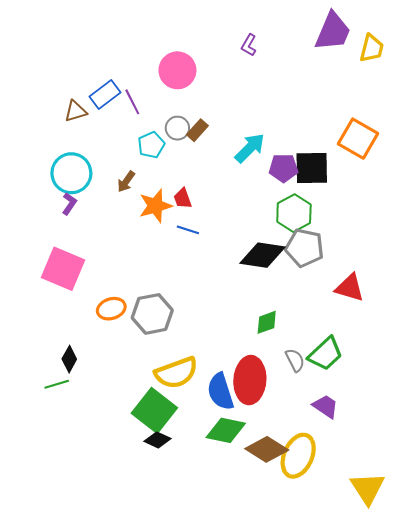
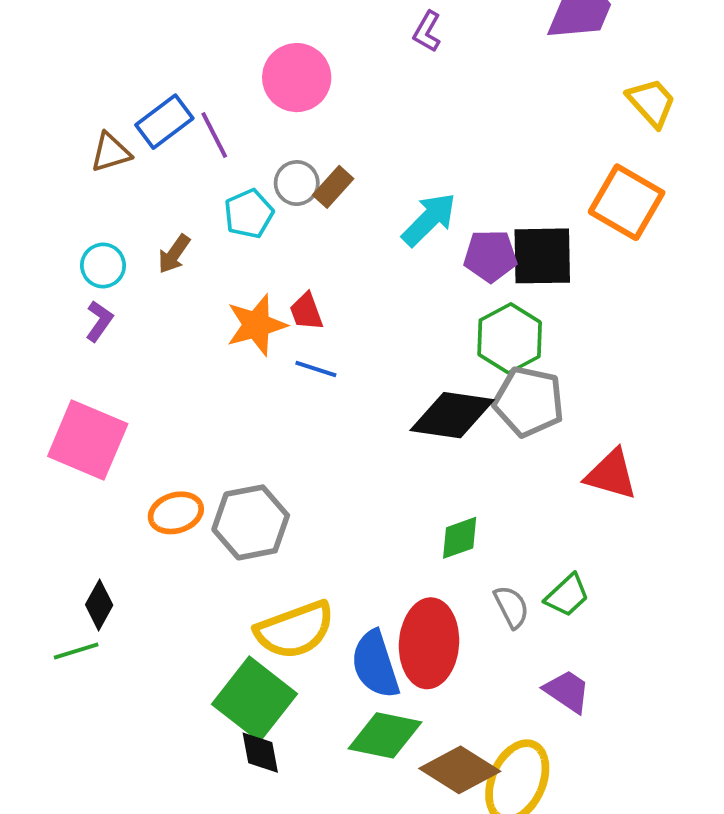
yellow trapezoid: (372, 48) -> (651, 102), moved, turned -56
cyan circle: (71, 173) -> (103, 265), size x0.6
brown arrow: (126, 182) -> (174, 254), moved
green trapezoid: (325, 354) -> (567, 595), size x0.7
black diamond: (157, 440) -> (260, 753), turned 55

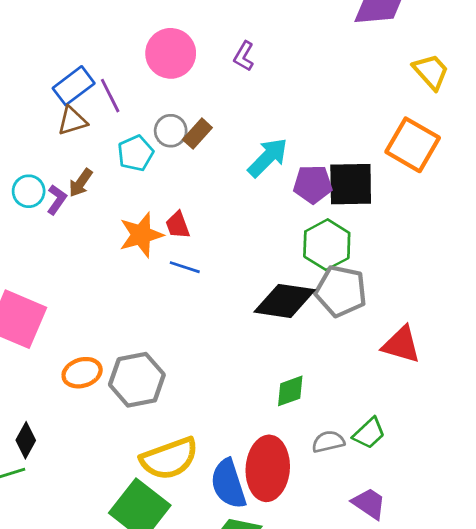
purple L-shape: (427, 32) -> (244, 56), moved
brown triangle: (111, 152) -> (72, 121), moved
purple L-shape: (99, 321) -> (57, 200), moved
gray semicircle: (511, 607) -> (328, 442), turned -76

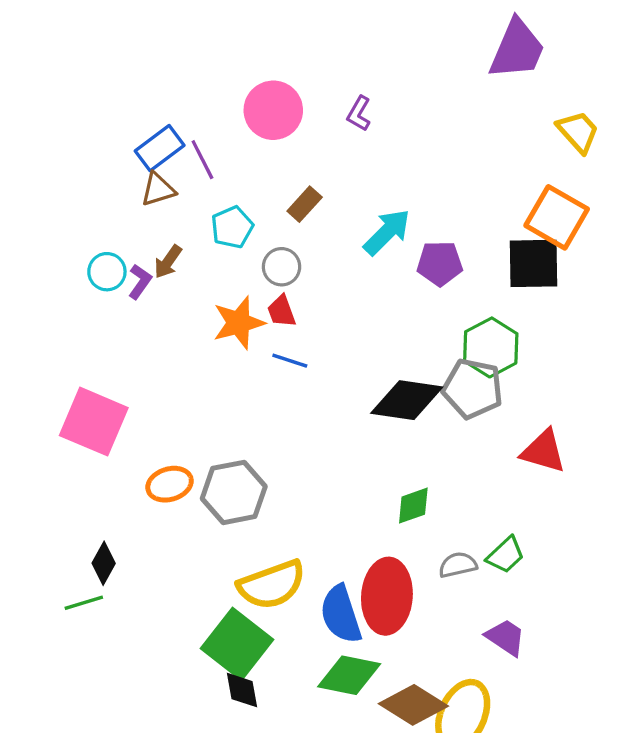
gray circle: (171, 131) -> (282, 267), moved
black square: (351, 184) -> (534, 263), moved
green hexagon: (327, 245) -> (491, 347), moved

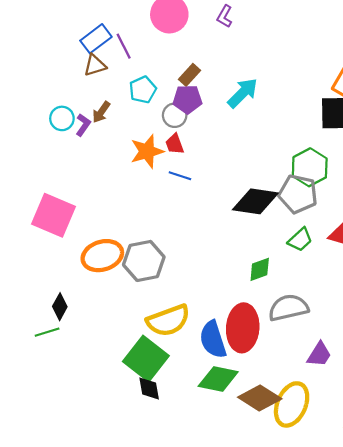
purple pentagon: (440, 263) -> (187, 99), moved
orange ellipse: (170, 484) -> (102, 256), size x1.4
green trapezoid: (506, 555) -> (300, 240), moved
gray semicircle: (458, 565) -> (288, 308), size x1.6
purple trapezoid: (506, 637) -> (319, 354), turned 88

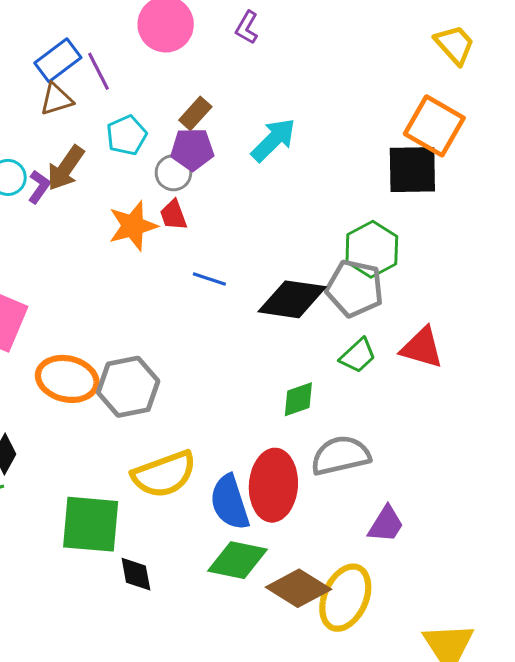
brown arrow: (101, 112) -> (66, 168), size x1.4
blue line: (180, 176) -> (209, 279), moved
orange ellipse: (102, 256) -> (67, 379), turned 30
green square: (146, 359) -> (91, 524), moved, turned -33

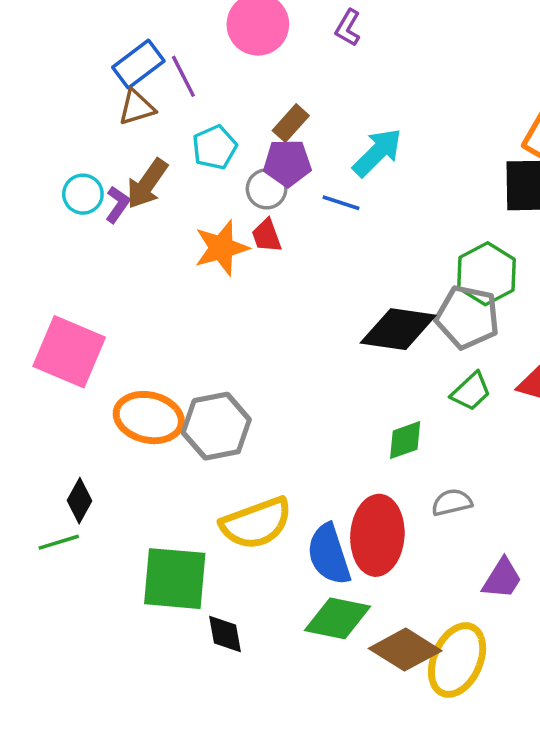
blue line: (209, 279) -> (341, 203), moved
gray semicircle: (341, 455) -> (452, 502), size x0.6

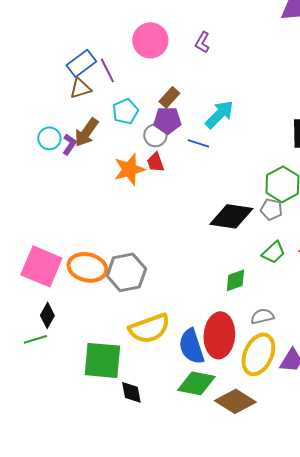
gray pentagon: (467, 317) -> (271, 209), size x0.6
pink square: (69, 352) -> (41, 266), moved
yellow ellipse: (457, 660) -> (258, 354), moved

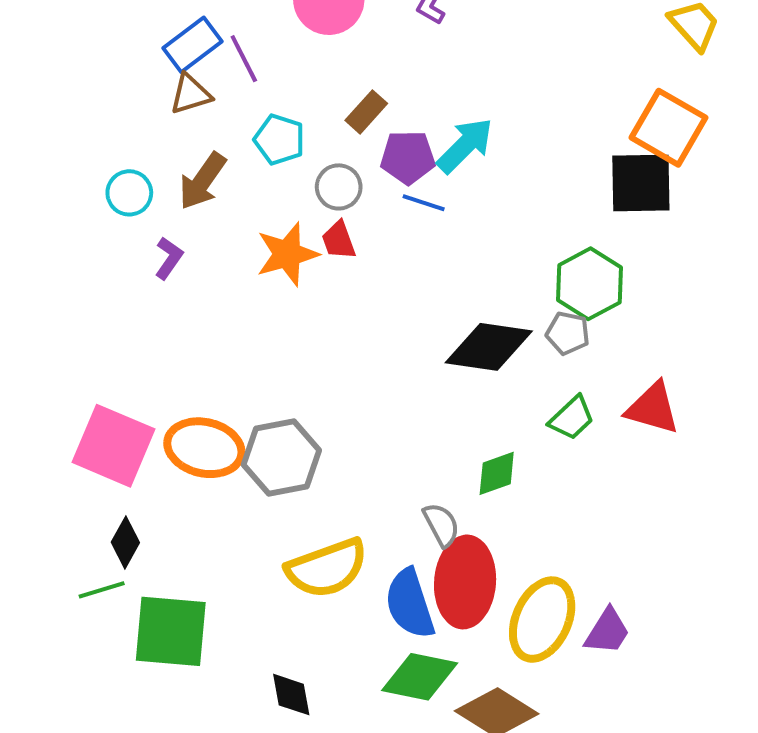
cyan pentagon: (125, 111) -> (279, 140), turned -30
purple pentagon: (167, 120) -> (408, 157), moved
purple L-shape: (69, 144) -> (169, 258), moved
gray semicircle: (262, 316) -> (441, 525), moved, turned 75
green square: (102, 360) -> (171, 631), moved

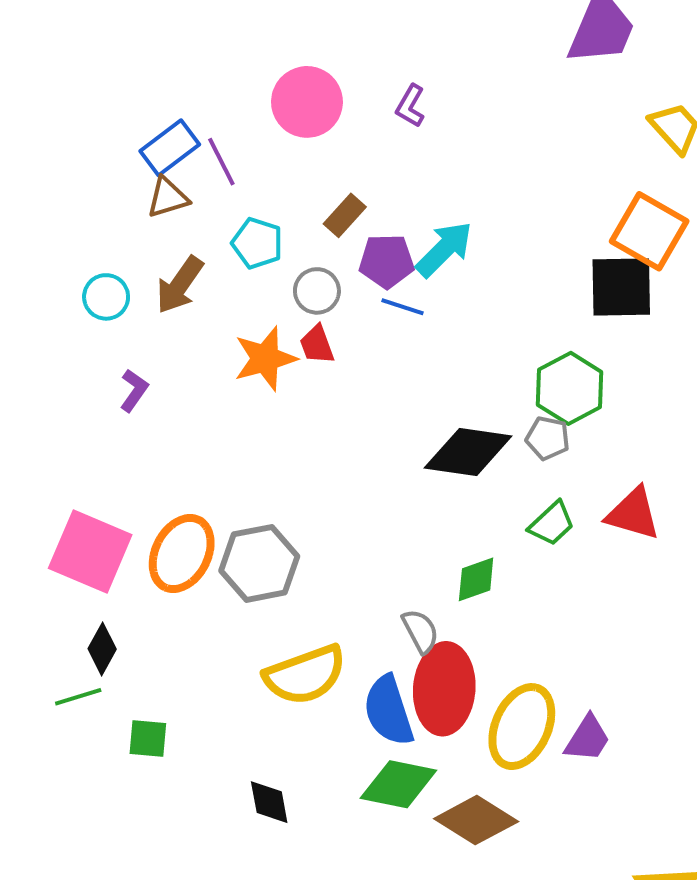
purple L-shape: (169, 258) -> (134, 390), moved
orange ellipse: (204, 448) -> (182, 554), turned -76
green square: (171, 631) -> (148, 738), size x0.5

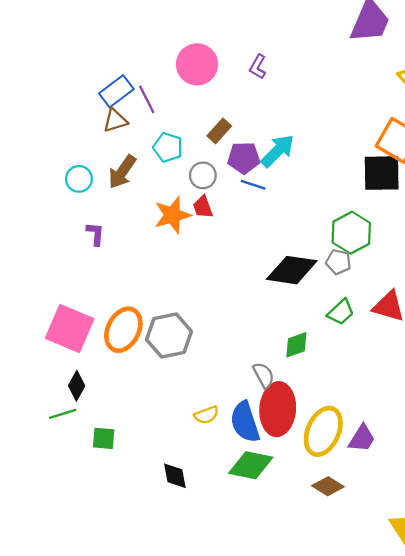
purple L-shape: (134, 390) -> (95, 234), turned -30
yellow semicircle: (305, 675) -> (206, 415), moved, size x0.5
brown diamond: (476, 820) -> (328, 486), moved, size x0.7

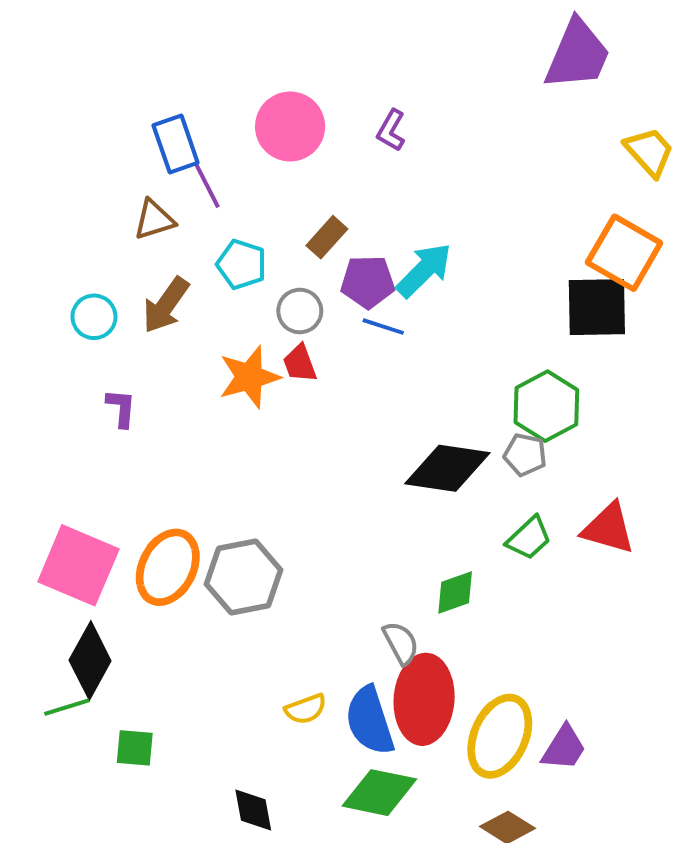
blue rectangle: (116, 91) -> (176, 144), moved, turned -72
black diamond: (77, 386) -> (90, 660), size x1.5

